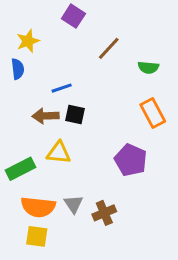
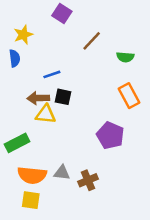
yellow triangle: (59, 153) -> (46, 114), moved
gray triangle: (73, 204) -> (62, 173), turned -49

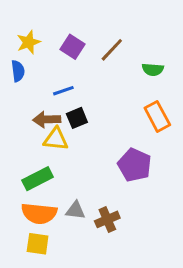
purple square: (62, 14) -> (72, 47), moved
black square: (63, 97) -> (77, 118), turned -35
green rectangle: (17, 143) -> (38, 179), moved

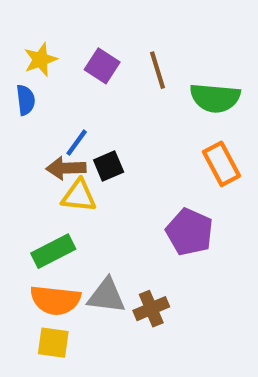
brown line: (112, 50) -> (158, 70), turned -60
green semicircle: (153, 69) -> (215, 98), size x1.6
blue line: (63, 91) -> (77, 143), moved, turned -35
gray triangle: (75, 210) -> (106, 296), size x1.4

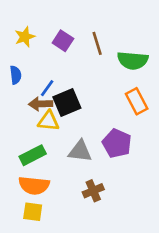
blue semicircle: (26, 100) -> (16, 75), moved
black square: (109, 166) -> (67, 103), size x1.5
gray triangle: (106, 296) -> (80, 151), moved

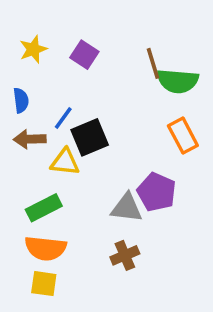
brown line: (97, 43) -> (153, 63), moved
brown arrow: (41, 104) -> (30, 139), moved
gray triangle: (80, 151) -> (127, 208), moved

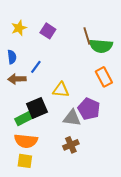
black square: (90, 137) -> (37, 108), moved
yellow triangle: (65, 162) -> (61, 90), moved

